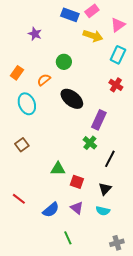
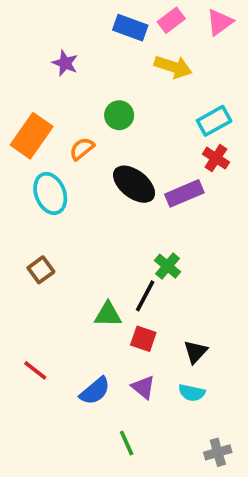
pink triangle: (118, 25) -> (220, 22), moved
cyan rectangle: (118, 55) -> (214, 121), moved, turned 36
orange rectangle: (17, 73) -> (32, 136), size x1.6
purple rectangle: (99, 120) -> (184, 193), moved, turned 42
black line: (110, 159) -> (145, 296), moved

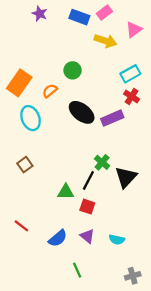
pink triangle: (220, 22) -> (134, 30), moved
purple star: (65, 63) -> (40, 14), moved
black triangle: (195, 352) -> (126, 177), moved, size x1.5

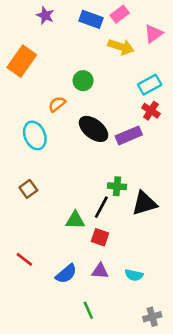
orange rectangle: (19, 83) -> (22, 61), moved
green cross: (102, 162) -> (117, 186), turned -35
black triangle: (126, 177) -> (144, 203), turned 30
purple triangle: (87, 236) -> (100, 271), turned -35

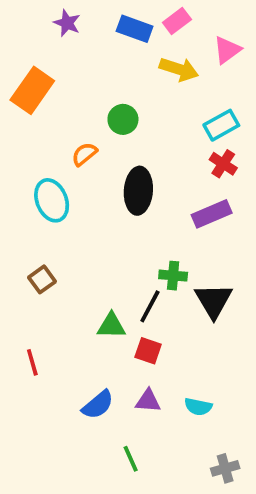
black ellipse: (94, 129) -> (138, 191), turned 56
purple rectangle: (129, 135) -> (212, 214), moved
black triangle: (144, 203) -> (214, 301), turned -44
red line: (24, 259) -> (32, 362), moved, turned 36

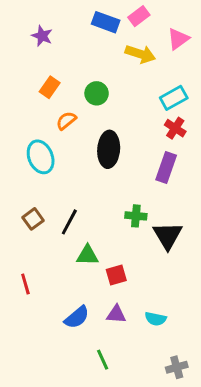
purple star: (67, 23) -> (42, 36), moved
orange rectangle: (32, 90) -> (50, 87), moved, size x0.6
purple rectangle: (212, 214) -> (166, 167), turned -48
black line: (150, 306) -> (69, 222), moved
red square: (148, 351) -> (116, 275), turned -35

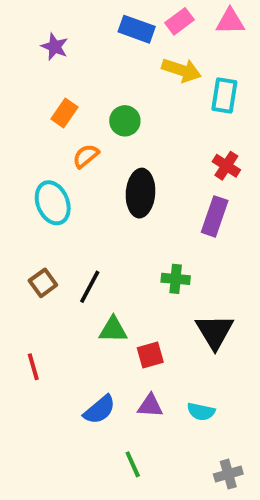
pink triangle: (178, 39) -> (230, 21), moved, turned 35
cyan rectangle: (174, 98) -> (224, 95), moved, turned -52
black triangle: (168, 236) -> (215, 332), moved

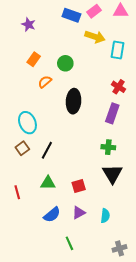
cyan ellipse: (53, 203) -> (27, 123), moved
green cross: (176, 279) -> (108, 147), moved
green triangle: (113, 330) -> (48, 183), moved
purple triangle: (150, 406) -> (79, 213), turned -32
cyan semicircle: (201, 412) -> (105, 216), turned -96

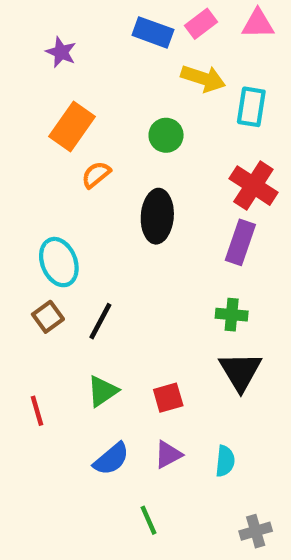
orange rectangle: (34, 59) -> (72, 127), size x1.5
green circle: (65, 63) -> (166, 135), moved
red cross: (119, 87) -> (253, 186), size x1.5
green triangle: (48, 183) -> (103, 391), turned -35

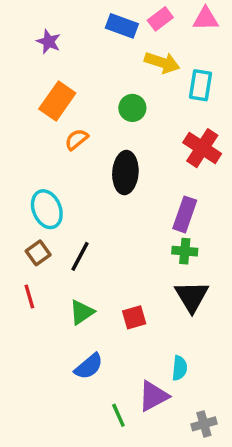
purple rectangle: (240, 242) -> (185, 214), moved
red line: (37, 411) -> (29, 297), moved
purple triangle: (168, 455) -> (153, 396), moved, size x1.4

